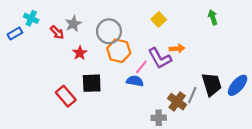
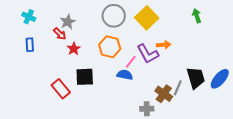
yellow square: (159, 19) -> (147, 18), size x1.6
gray circle: (109, 31) -> (114, 16), moved
red arrow: (57, 32) -> (60, 34), moved
blue rectangle: (15, 33) -> (30, 45), moved, turned -64

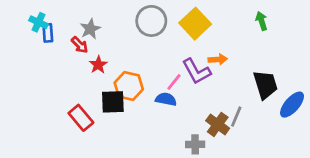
blue rectangle: (30, 45) -> (48, 33), moved
orange hexagon: (110, 47) -> (129, 86), moved
black trapezoid: (196, 78) -> (265, 85), moved

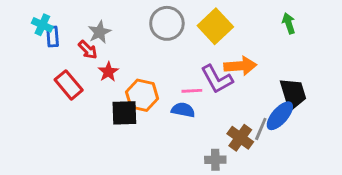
orange arrow: (218, 59) -> (240, 66), size x1.5
pink line: (174, 82) -> (192, 91), turned 48
blue ellipse: (292, 105) -> (280, 116), moved
red rectangle: (81, 118) -> (69, 85), moved

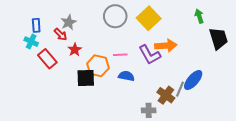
cyan cross: (42, 25) -> (31, 42), moved
pink line: (192, 91) -> (120, 55), moved
black trapezoid: (293, 94) -> (218, 38), moved

